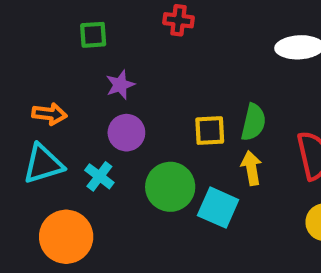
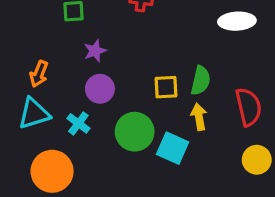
orange arrow: (49, 114) -> (39, 74), turned 105

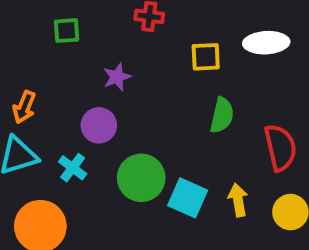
purple star: (95, 51) -> (117, 77), moved
yellow square: (166, 87) -> (206, 57), moved
yellow arrow: (199, 117) -> (238, 200), moved

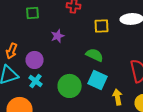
green semicircle: (222, 115) -> (95, 55), moved, turned -78
purple circle: (99, 125) -> (35, 60), moved
cyan square: (188, 198) -> (98, 80), moved

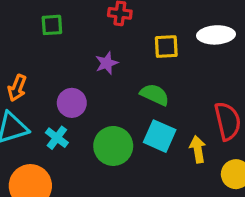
purple star: (58, 36) -> (107, 63), moved
purple circle: (35, 60) -> (72, 103), moved
yellow arrow: (118, 97) -> (198, 149), moved

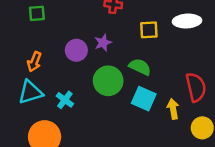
green square: (52, 25) -> (37, 13), moved
purple circle: (72, 103) -> (76, 50), moved
green circle: (113, 146) -> (108, 81), moved

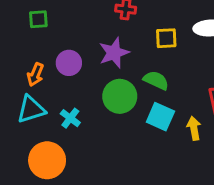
purple star: (103, 43) -> (114, 53), size x1.5
purple circle: (76, 50) -> (69, 63), moved

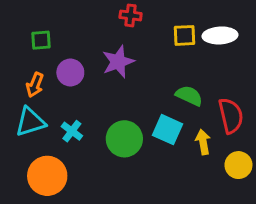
green square: (38, 19) -> (41, 40), moved
yellow square: (166, 38) -> (185, 35), moved
green semicircle: (156, 80) -> (189, 96), moved
green circle: (120, 96) -> (124, 139), moved

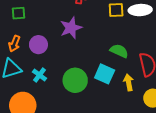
purple circle: (70, 73) -> (38, 45), moved

